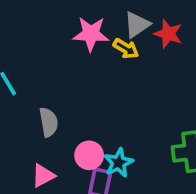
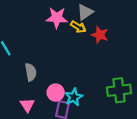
red star: (168, 34) -> (100, 35), moved
pink triangle: (43, 176) -> (27, 105), turned -35

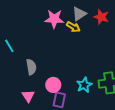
red star: (100, 35) -> (101, 17), moved
cyan star: (74, 97) -> (84, 85), moved

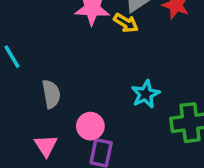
cyan star: (84, 85) -> (146, 94), moved

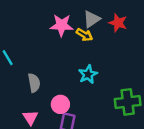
cyan star: (146, 94) -> (88, 74), moved

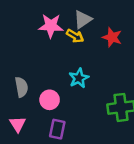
red star: (118, 23) -> (112, 37), moved
pink circle: (60, 104) -> (50, 100), moved

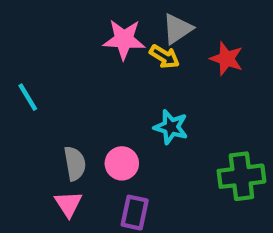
cyan star: (79, 78) -> (171, 127), turned -30
gray semicircle: (21, 87) -> (75, 163), moved

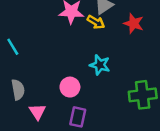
gray semicircle: (75, 163) -> (18, 90), moved

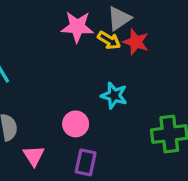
red star: (134, 23) -> (136, 42), moved

